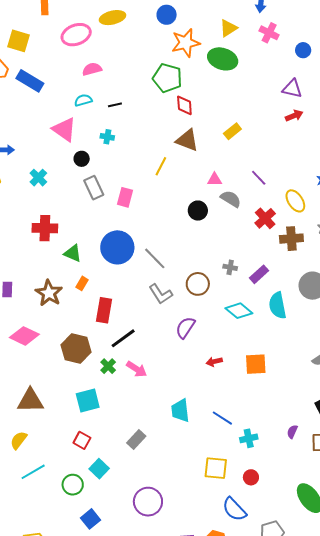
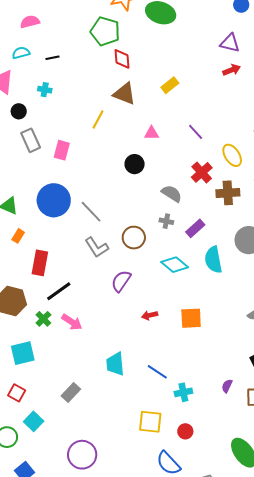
gray semicircle: (231, 199) -> (172, 194), moved

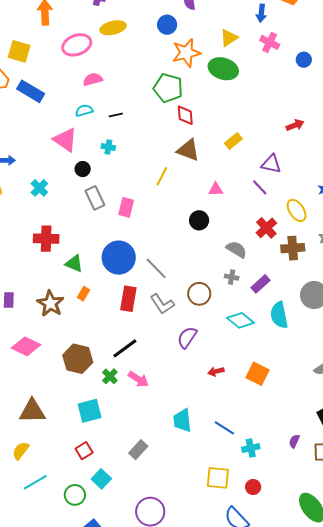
purple triangle: (230, 43) -> (271, 164), moved
red rectangle: (40, 263) -> (128, 299), moved
orange square: (191, 318) -> (258, 374), turned 30
red square: (17, 393) -> (84, 451), turned 30

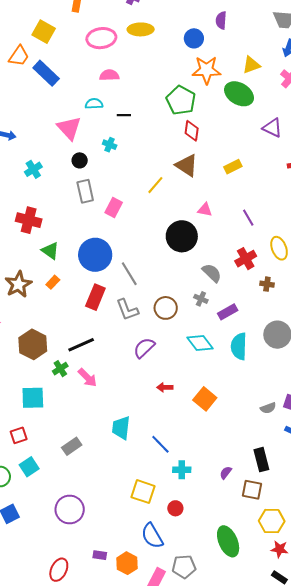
purple triangle: (271, 164) -> (272, 128), moved
black circle: (199, 220) -> (182, 236), size x1.6
brown cross: (293, 248) -> (267, 284), size x0.6

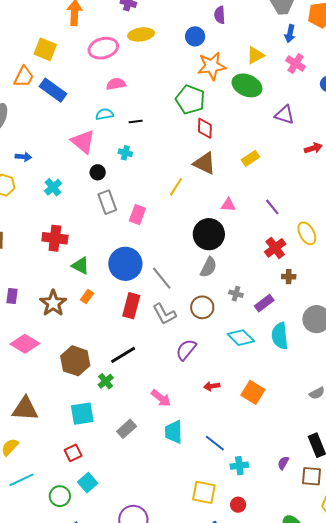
gray semicircle: (212, 273) -> (208, 267), moved, turned 80
brown cross: (267, 284) -> (289, 277), moved
pink arrow: (87, 378) -> (161, 398), moved
gray rectangle: (72, 446) -> (127, 429), moved

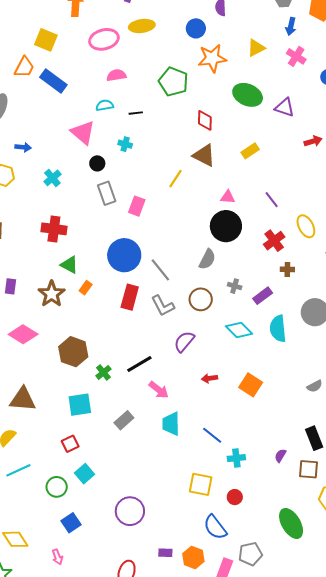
green ellipse: (247, 85) -> (248, 95), moved
green pentagon: (190, 100) -> (173, 82), moved
black circle: (209, 234) -> (226, 226), moved
green triangle: (80, 266) -> (69, 265), moved
black line: (123, 355) -> (139, 364), moved

